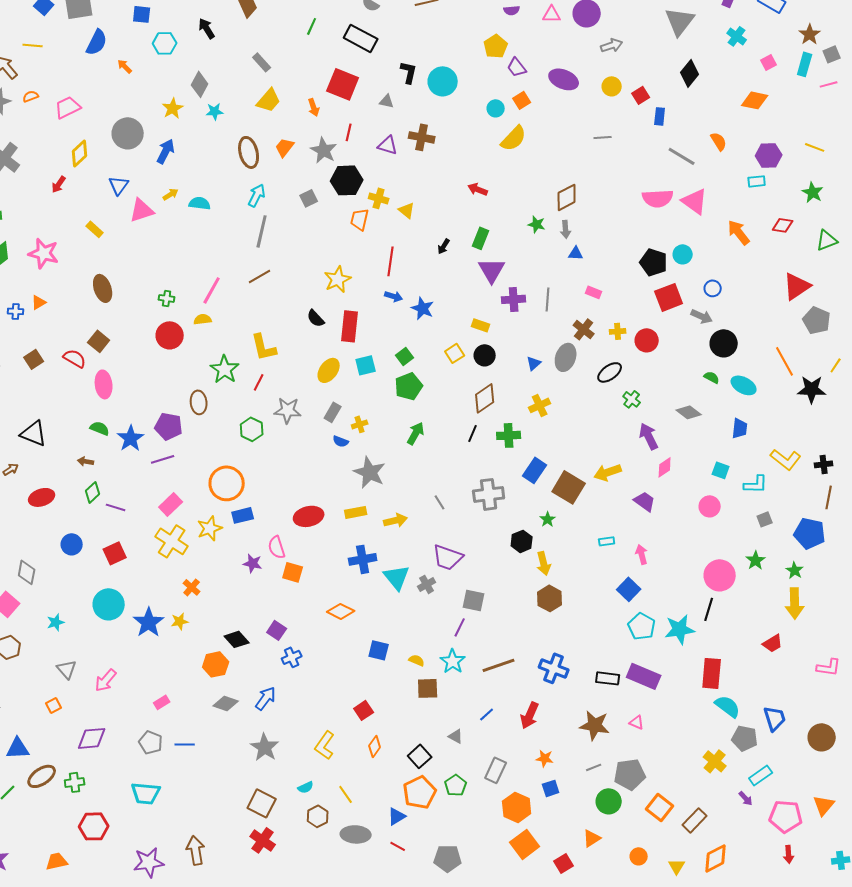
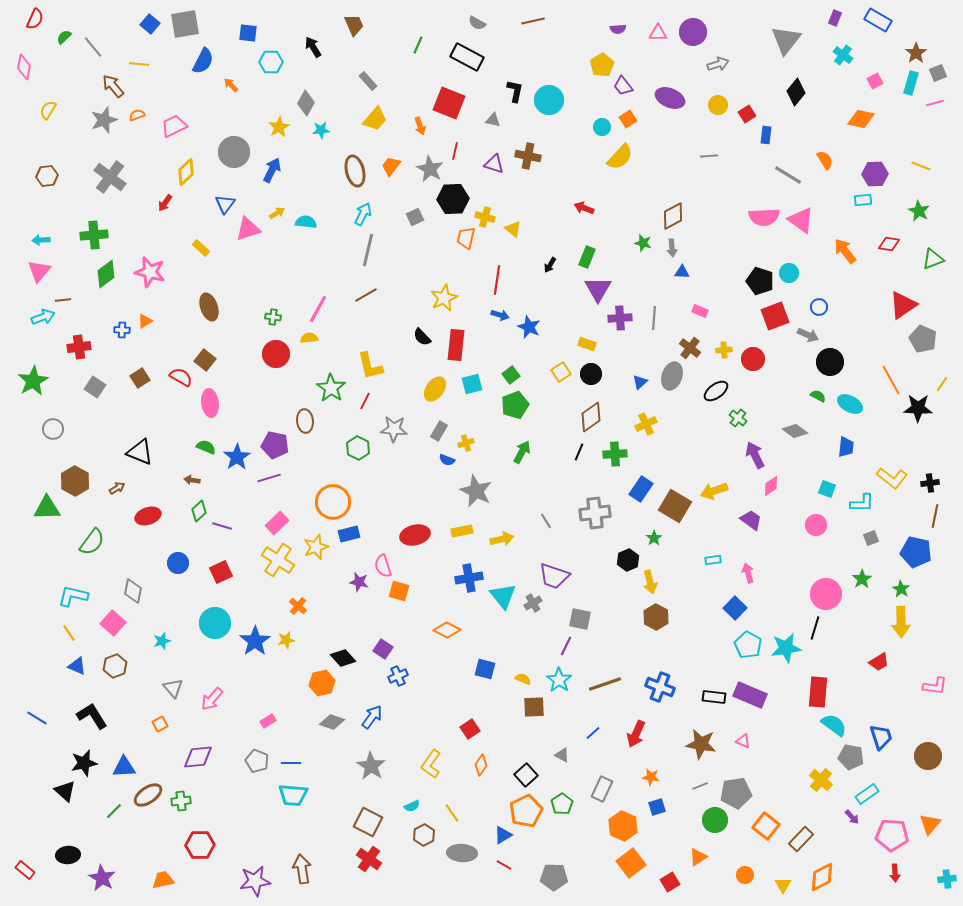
cyan trapezoid: (146, 793) -> (293, 795), moved

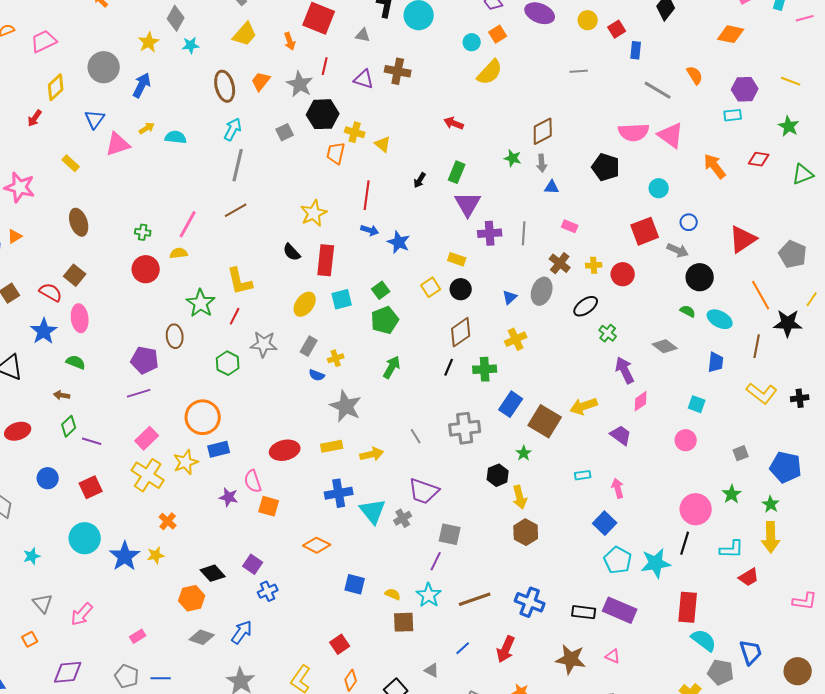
black pentagon: (760, 281) -> (606, 167), moved
red triangle: (903, 305) -> (743, 239), moved
blue star: (237, 457) -> (44, 331), moved
cyan L-shape: (862, 503) -> (732, 549), moved
brown line: (935, 516) -> (757, 346), moved

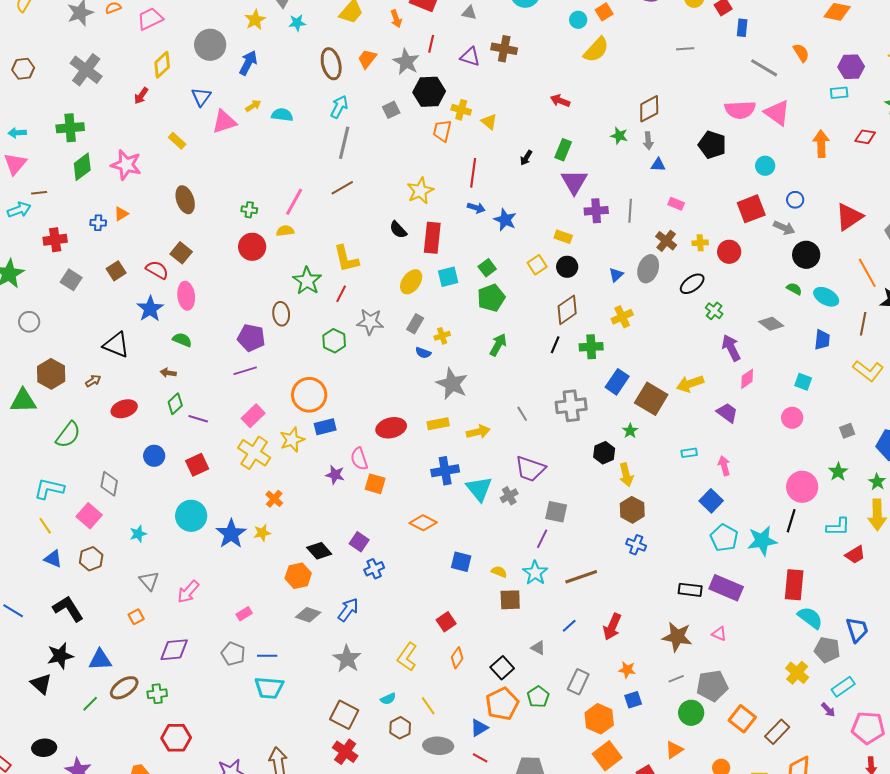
orange arrow: (715, 166) -> (821, 144), turned 36
blue cross: (530, 602) -> (636, 545), moved, size x0.7

